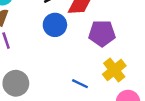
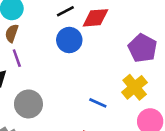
purple pentagon: (102, 33) -> (143, 48), moved, turned 30

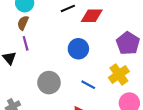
blue circle: (69, 40) -> (78, 49), moved
gray circle: (28, 104) -> (49, 83), moved

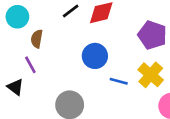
brown semicircle: (23, 23) -> (37, 39), moved
blue line: (88, 85) -> (119, 81), moved

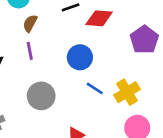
purple pentagon: (152, 35) -> (144, 40), moved
purple line: (30, 65) -> (30, 51), moved

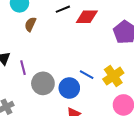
purple line: (30, 51) -> (23, 68), moved
blue circle: (80, 57) -> (69, 88), moved

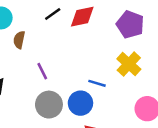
purple line: (23, 68) -> (42, 71), moved
yellow cross: (113, 76) -> (129, 64), moved

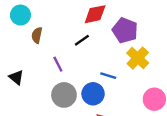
black line: (53, 14) -> (82, 40), moved
purple pentagon: (130, 24) -> (125, 30), moved

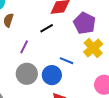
purple line: (58, 64) -> (24, 47), turned 48

